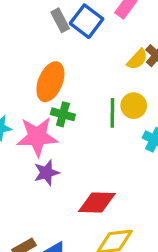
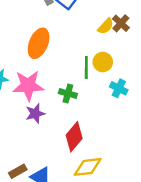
green cross: (63, 114) -> (68, 94), moved
red diamond: (97, 203) -> (74, 137), turned -52

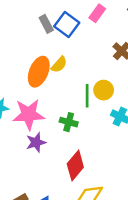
yellow semicircle: (106, 26) -> (59, 65), moved

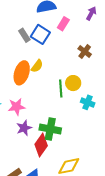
pink star: (29, 114) -> (17, 107), size x0.7
green cross: (69, 122) -> (50, 129), moved, size x1.5
red diamond: (75, 166) -> (41, 145), moved

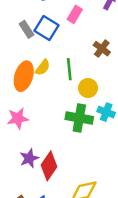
green line: (61, 88) -> (69, 69), moved
purple star: (24, 128) -> (29, 158), moved
green cross: (50, 129) -> (79, 118), moved

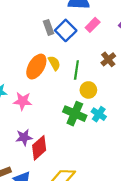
yellow semicircle: (43, 67) -> (54, 63), turned -80

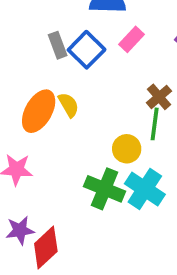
green line: (76, 70) -> (155, 124), moved
cyan cross: (99, 114) -> (145, 189), size x1.5

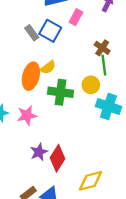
yellow semicircle: (69, 105) -> (48, 67), turned 98
green cross: (105, 189) -> (60, 92), moved

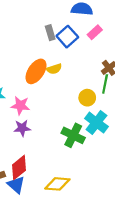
green cross: (60, 92) -> (73, 135), moved
purple star: (39, 152) -> (22, 128), moved
red diamond: (57, 158) -> (19, 168), moved

